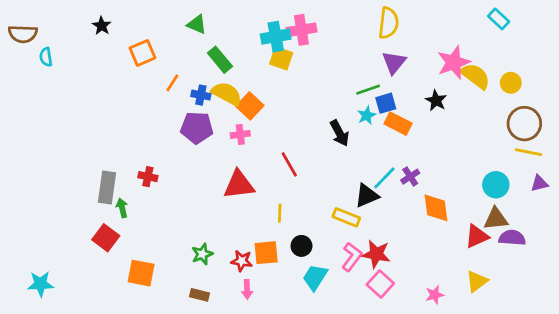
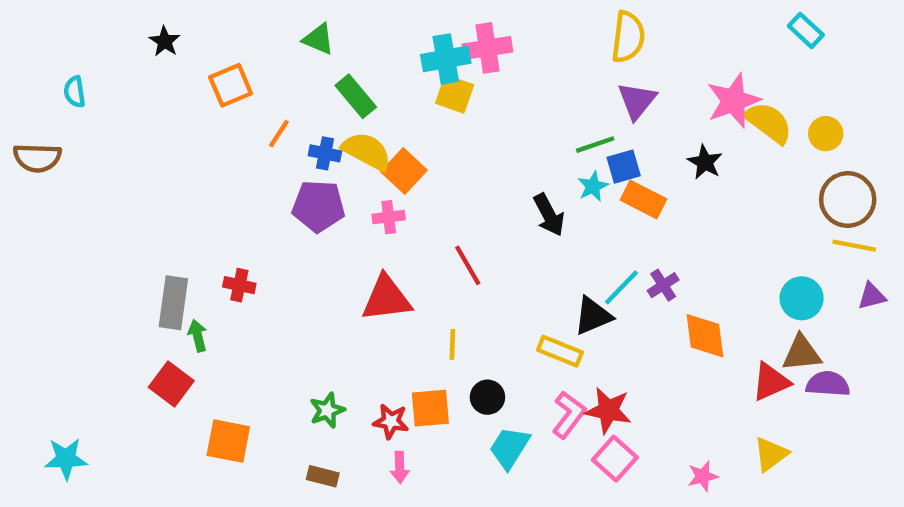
brown semicircle: (23, 34) -> (37, 158), moved

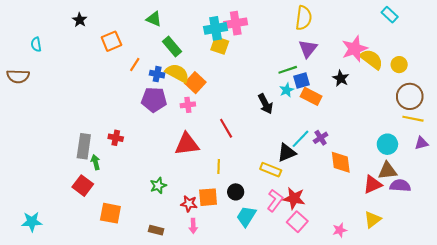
green star: (327, 410) -> (158, 186), moved

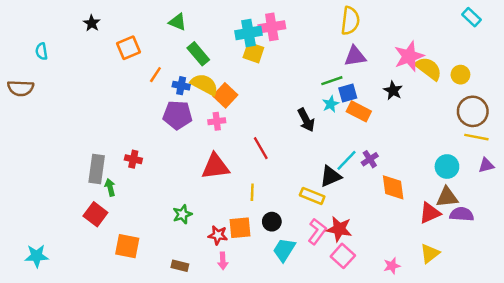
cyan rectangle: (390, 15) -> (471, 17), moved
purple triangle: (308, 49) -> (355, 56), turned 42

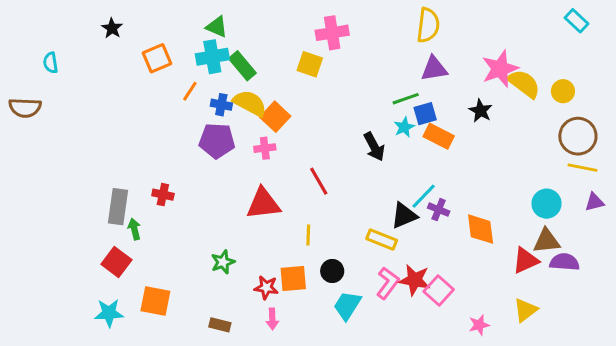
cyan cross: (249, 33) -> (212, 57), moved
purple cross: (370, 159) -> (439, 210), moved, turned -35
cyan star: (37, 256) -> (109, 313), moved
pink square: (343, 256) -> (439, 290), moved

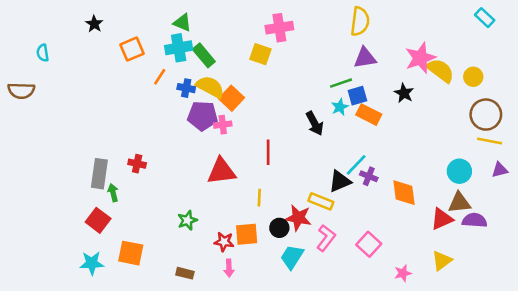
purple pentagon: (217, 141) -> (203, 116), moved
red line: (319, 181) -> (268, 152), turned 30
red star: (415, 280) -> (298, 218), moved

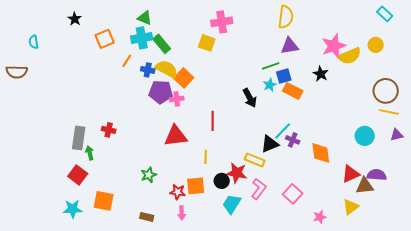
yellow semicircle: (441, 70) -> (350, 56), turned 120
yellow circle: (473, 77) -> (376, 45), moved
brown triangle: (459, 203) -> (365, 186), moved

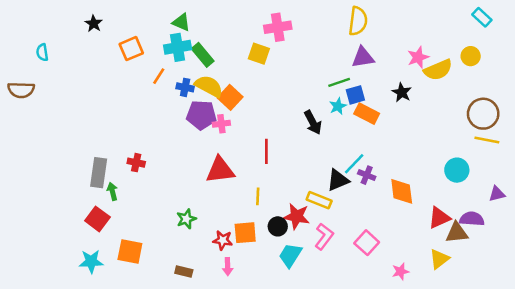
pink star: (334, 46) -> (418, 57), size x0.7
purple triangle: (397, 135) -> (497, 194), moved

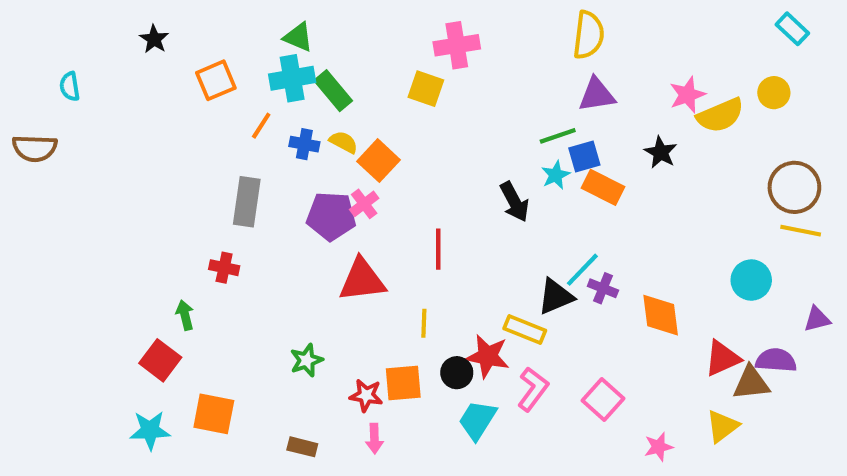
yellow semicircle: (209, 86) -> (344, 142), size x0.6
purple pentagon: (201, 115) -> (331, 216), moved
pink cross: (221, 124) -> (364, 204), turned -30
gray rectangle: (99, 173) -> (247, 202), moved

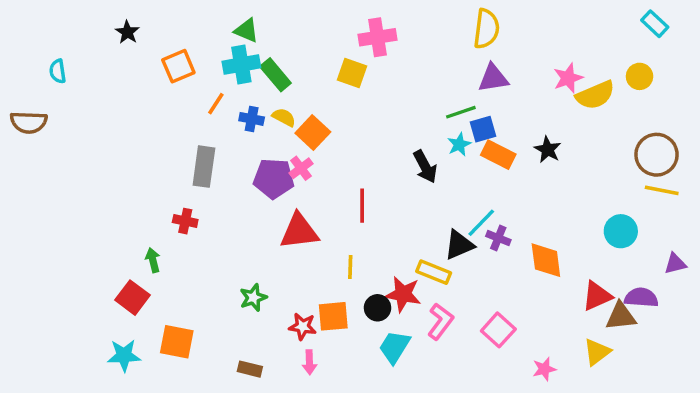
black star: (661, 152) -> (548, 150), moved

